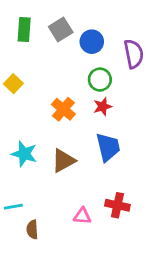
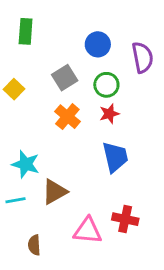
gray square: (61, 30) -> (65, 78), moved
brown triangle: (63, 161) -> (54, 192), moved
cyan line: (13, 207) -> (15, 200), moved
pink triangle: (82, 216) -> (88, 231), size x1.5

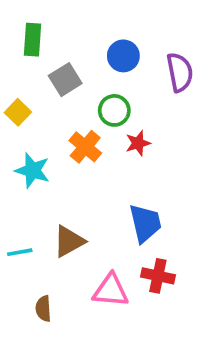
gray square: (65, 78) -> (65, 80), moved
green circle: (106, 85) -> (114, 110), moved
blue trapezoid: (115, 157) -> (145, 223), moved
cyan star: (26, 164) -> (32, 170), moved

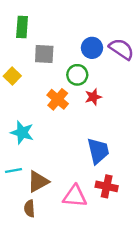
blue circle: (123, 56) -> (92, 48), moved
purple semicircle: (180, 72) -> (121, 49), turned -45
gray square: (65, 80) -> (44, 54), turned 35
cyan star: (32, 170) -> (22, 132), moved
brown triangle: (69, 241) -> (38, 182), moved

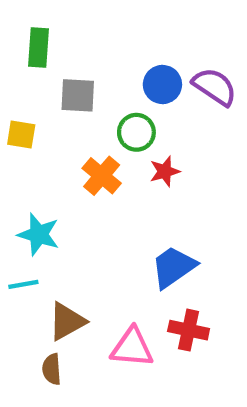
yellow square: (12, 76) -> (21, 134), turned -35
blue trapezoid: (98, 151) -> (173, 267), turned -112
cyan line: (13, 170) -> (23, 284), moved

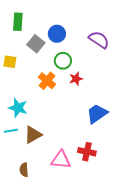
blue circle: (162, 84) -> (57, 34), moved
gray square: (78, 95) -> (36, 44), turned 36
blue trapezoid: (173, 267) -> (97, 114), moved
brown triangle: (67, 321) -> (33, 135), moved

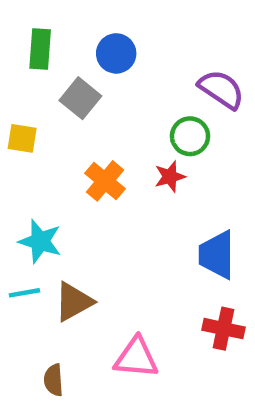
blue circle: (57, 34) -> (116, 53), moved
green circle: (63, 61) -> (190, 136), moved
blue trapezoid: (97, 114) -> (217, 255), turned -55
red cross: (87, 152) -> (224, 329), moved

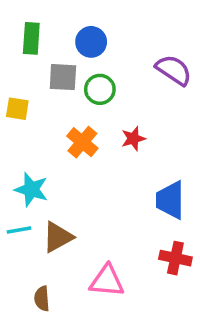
gray square: (80, 98) -> (63, 77), turned -36
green circle: (190, 136) -> (100, 89), moved

